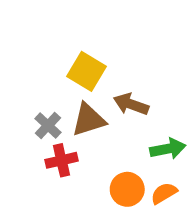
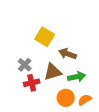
brown triangle: (89, 120) -> (53, 72), moved
green arrow: (168, 149) -> (77, 77), moved

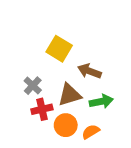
orange circle: (66, 98) -> (66, 125), moved
orange semicircle: (85, 100) -> (91, 132), moved

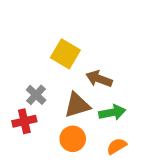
red cross: (42, 109) -> (24, 121), moved
orange semicircle: (91, 132) -> (117, 146), moved

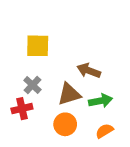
yellow square: (65, 54) -> (38, 46), moved, turned -30

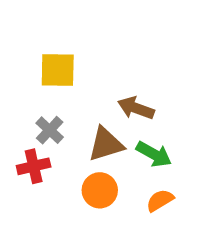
green arrow: (101, 101) -> (154, 154), turned 40

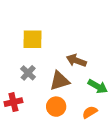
green arrow: (154, 154) -> (98, 86), moved
red cross: (34, 166) -> (13, 102), moved

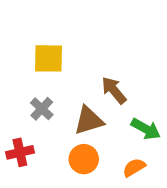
brown arrow: (76, 61) -> (114, 90), turned 30

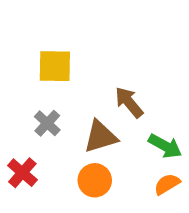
red cross: (20, 152) -> (22, 173), turned -36
orange semicircle: (134, 167) -> (167, 184), moved

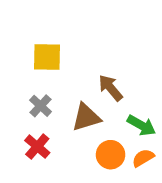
red cross: (22, 173) -> (37, 147), moved
orange circle: (95, 180) -> (111, 155), moved

